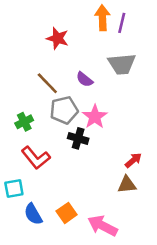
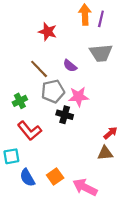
pink star: (95, 117) -> (79, 97), turned 30

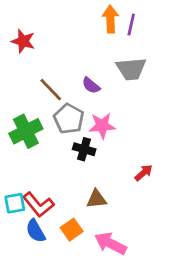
red star: (48, 32) -> (23, 41), moved
gray pentagon: (53, 91) -> (69, 119), turned -30
green cross: (20, 101) -> (26, 131), size x1.6
red L-shape: (29, 131) -> (38, 205), moved
brown triangle: (105, 153) -> (97, 199), moved

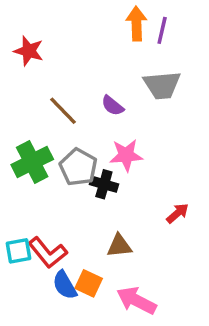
gray pentagon: (69, 119) -> (78, 167), moved
orange square: (72, 230) -> (89, 283), turned -30
blue semicircle: (36, 231) -> (65, 285), moved

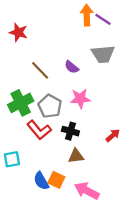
purple line: (162, 30) -> (103, 19), turned -70
black cross: (104, 184) -> (70, 131), moved
red L-shape: (48, 253) -> (39, 130), moved

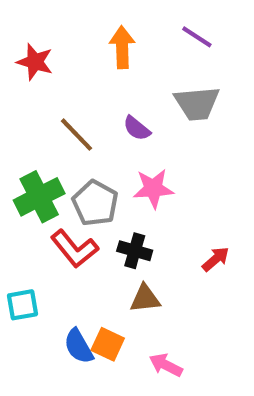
orange arrow: (87, 15) -> (122, 47), moved
pink arrow: (87, 191) -> (166, 365), size x0.7

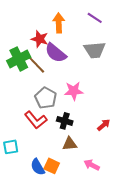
red star: (35, 62) -> (40, 39), moved
purple semicircle: (137, 128) -> (56, 53), moved, size x1.6
green cross: (39, 197) -> (19, 59), moved
pink arrow: (166, 365) -> (92, 165), moved

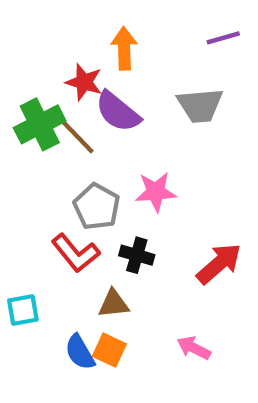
purple line: (95, 18) -> (223, 38), moved, turned -49
red arrow: (104, 125) -> (219, 264), size x1.6
brown triangle: (70, 144) -> (114, 304), moved

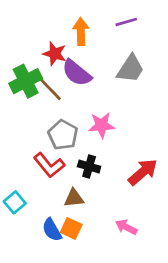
purple line: (223, 38) -> (126, 22), moved
gray trapezoid: (200, 105) -> (130, 69), turned -52
cyan square: (23, 310) -> (15, 202), turned -30

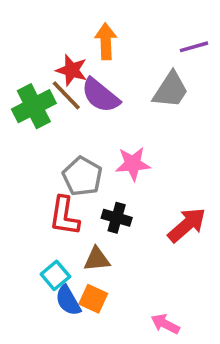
purple line: (126, 22) -> (194, 47), moved
brown line: (51, 89) -> (66, 95), moved
red L-shape: (49, 165) -> (64, 216), turned 48
cyan square: (15, 202) -> (55, 275), moved
pink arrow: (126, 227) -> (165, 324), moved

